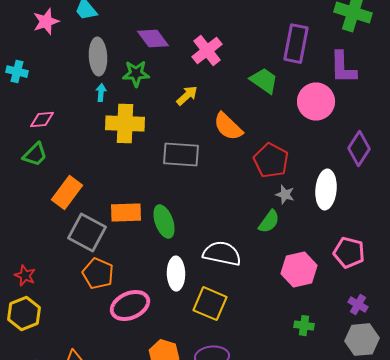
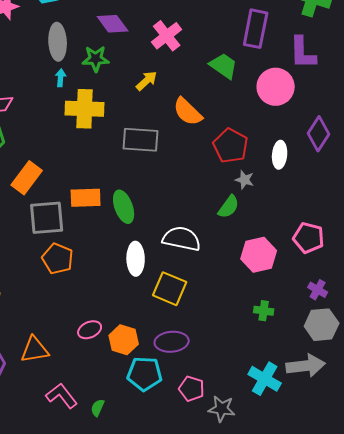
white ellipse: (326, 190) -> (280, 155), moved, size x0.7
gray square: (87, 233) -> (47, 218), turned -33
pink ellipse: (130, 306) -> (90, 330), moved, size x0.6

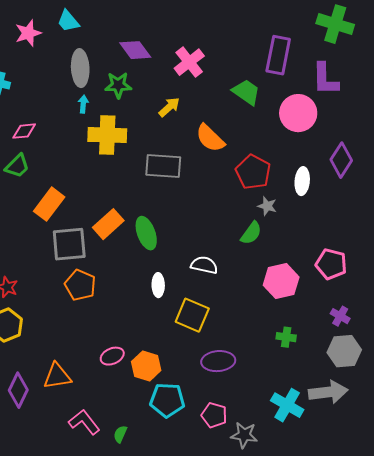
orange rectangle: (86, 198) -> (108, 224), turned -40
white semicircle: (182, 239) -> (204, 265), size x0.7
white ellipse: (136, 259) -> (158, 285), size x0.7
purple ellipse: (172, 342) -> (218, 361), moved

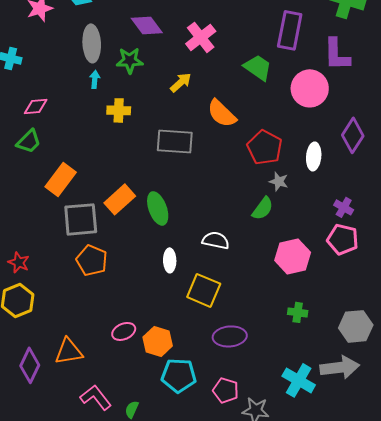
yellow cross: (107, 135) -> (119, 110), size x0.6
purple cross: (340, 316) -> (344, 207), moved

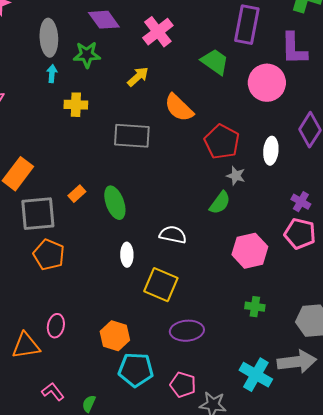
orange rectangle: (120, 199) -> (77, 194), size x0.6
pink ellipse: (124, 331) -> (56, 326), moved, turned -55
pink L-shape: (96, 397) -> (53, 392), size x0.7

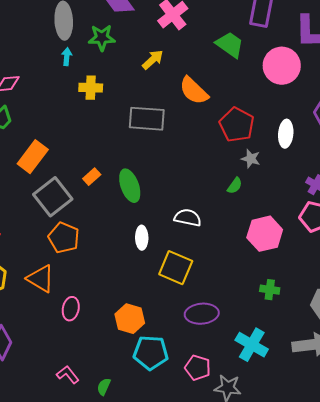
green semicircle: (220, 203) -> (235, 186), size x0.7
gray square: (38, 214) -> (53, 197), turned -33
orange triangle: (26, 346) -> (41, 279), moved, turned 40
cyan cross: (256, 375) -> (252, 345), moved

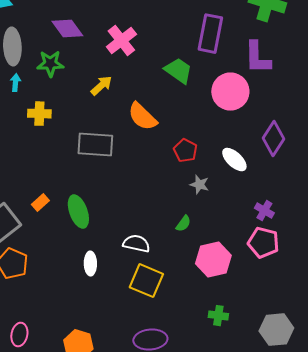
red pentagon: (237, 125) -> (185, 151), size x0.7
white ellipse: (286, 134) -> (234, 160), turned -52
green semicircle: (235, 186) -> (183, 224), moved
yellow square: (176, 268) -> (146, 281), moved

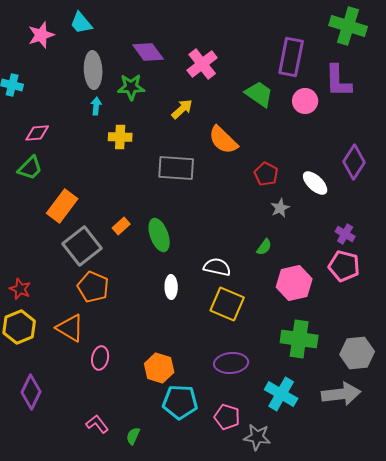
pink circle: (230, 92) -> (305, 101), moved, size x0.7
gray star: (199, 185) -> (280, 208), turned 30
green cross: (218, 316) -> (299, 339), size x1.8

